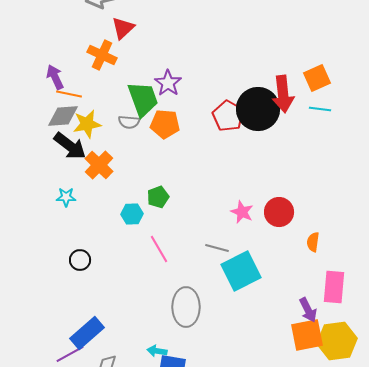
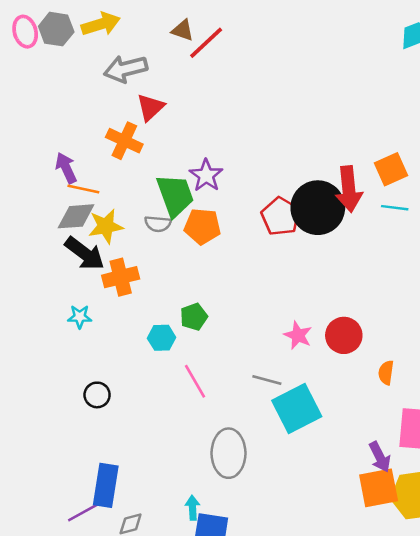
orange cross: (99, 165) -> (121, 277), turned 32
blue rectangle: (87, 333) -> (106, 485), turned -40
cyan arrow: (157, 351) -> (193, 508), turned 78

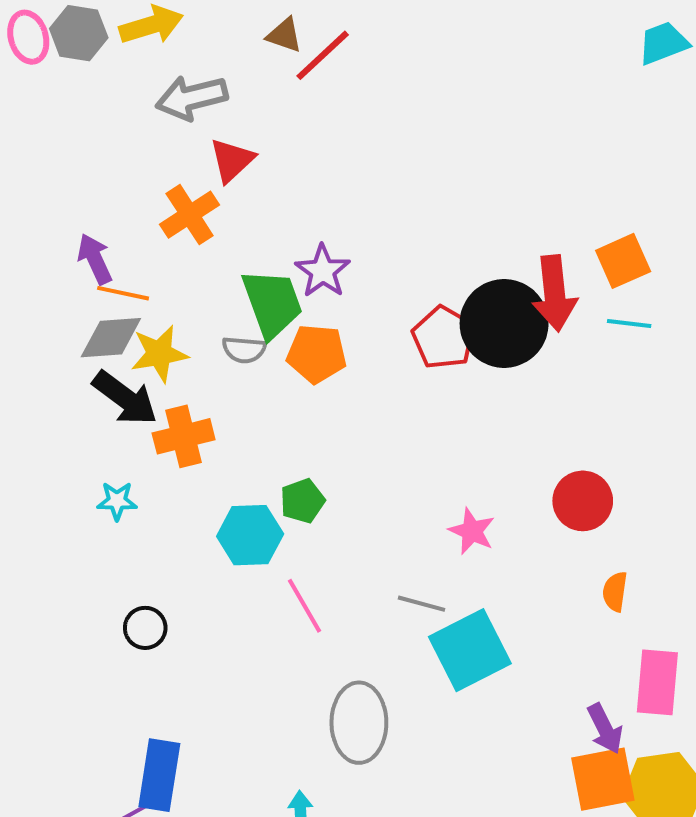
orange cross: (124, 141) -> (190, 215), turned 32
red circle: (344, 335) -> (583, 501), moved
cyan hexagon: (162, 338) -> (250, 535), size x1.4

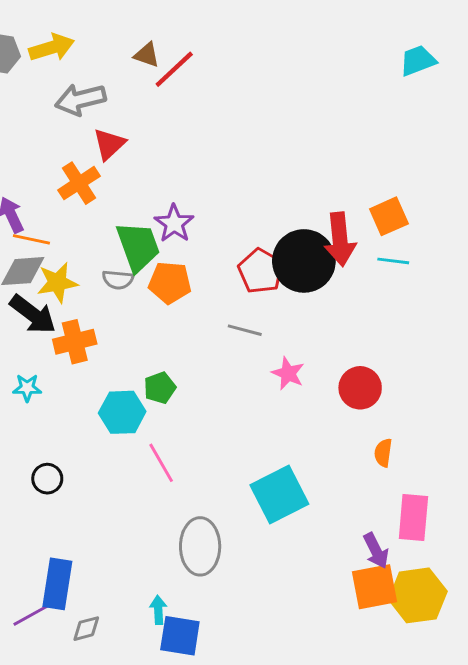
pink star: (472, 531) -> (288, 373), moved
gray line: (421, 604) -> (245, 330), moved

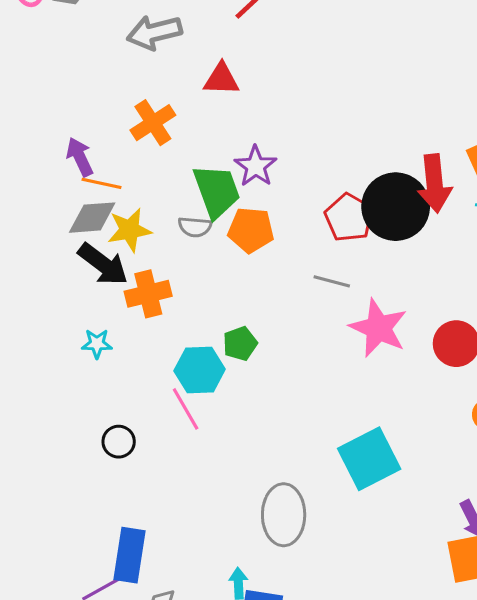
red triangle: (109, 144) -> (221, 79), moved, turned 45
pink star: (288, 373) -> (378, 328), size x1.6
pink line: (161, 463) -> (186, 409), moved

